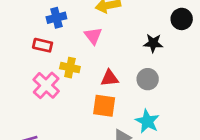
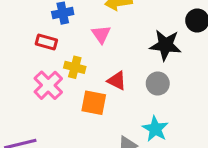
black star: (153, 43) -> (165, 45), size x1.5
red triangle: (110, 78) -> (117, 81), turned 30
orange square: (104, 106) -> (94, 103), moved

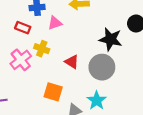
pink triangle: (101, 34) -> (55, 23), moved, turned 40
gray circle: (158, 84) -> (102, 67), size x1.5
orange square: (94, 103) -> (53, 92), moved

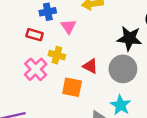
pink triangle: (55, 23) -> (68, 26), turned -40
orange square: (53, 92) -> (72, 87), moved

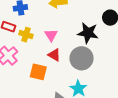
pink triangle: (68, 26) -> (51, 35), moved
yellow cross: (57, 55) -> (26, 35), moved

